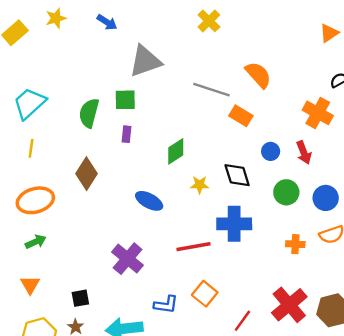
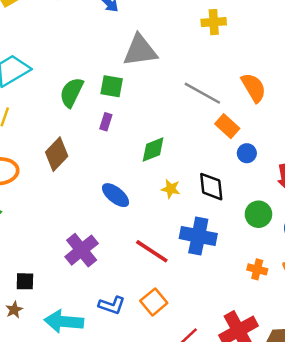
yellow cross: (209, 21) -> (214, 22), turned 30
blue circle: (271, 151) -> (247, 153), moved
red line: (193, 247) -> (152, 251), turned 32

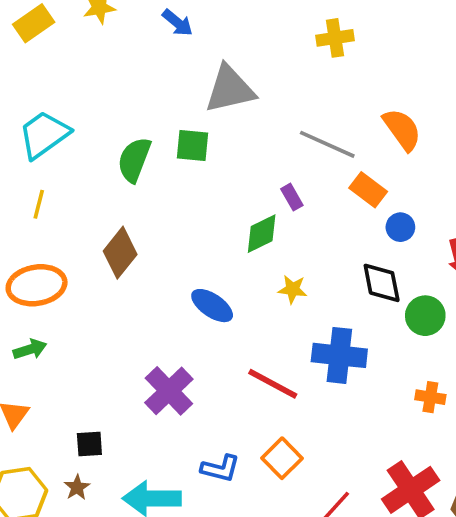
purple rectangle: (106, 122) -> (292, 197), moved, turned -42
black diamond: (211, 187) -> (382, 283), moved

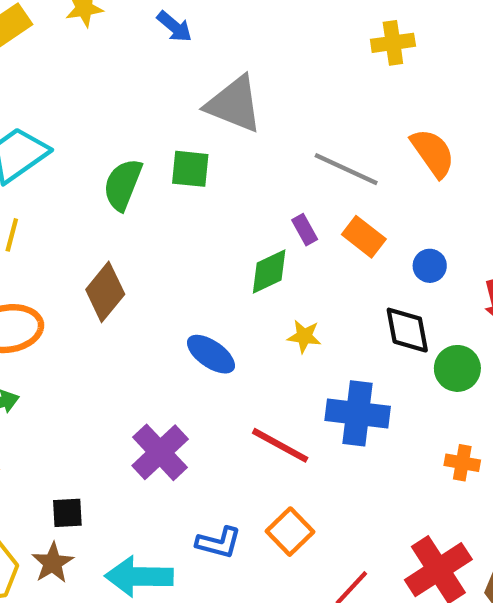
yellow cross: (335, 38) -> (393, 43), moved
gray triangle: (230, 89) -> (234, 104), turned 34
orange rectangle: (368, 190) -> (364, 237), moved
brown star: (77, 487) -> (53, 563), size x1.4

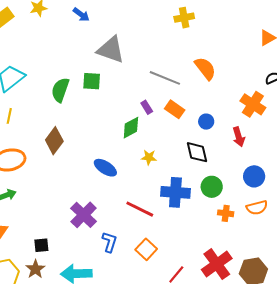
green circle: (457, 368) -> (212, 187), moved
blue L-shape: (219, 543) -> (109, 242), moved, turned -85

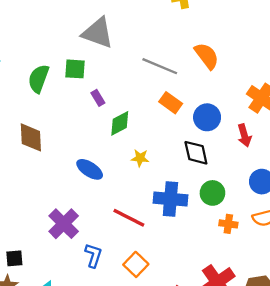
purple rectangle: (147, 107) -> (98, 98), moved
blue circle: (206, 122) -> (207, 117), size x1.5
brown diamond: (54, 141) -> (31, 137), turned -40

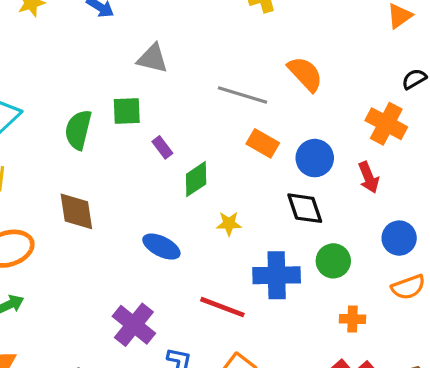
gray triangle: (98, 33) -> (153, 58), size x0.7
orange cross: (228, 224) -> (353, 319), moved

